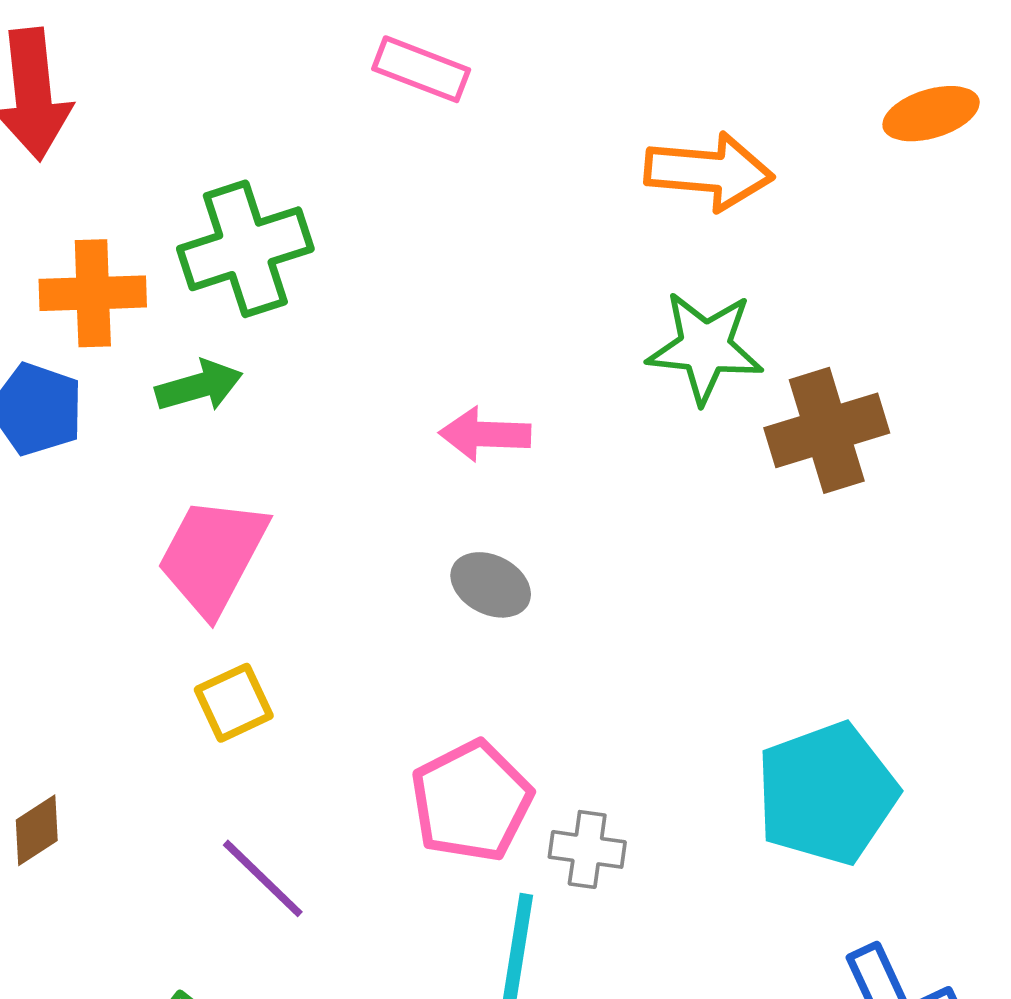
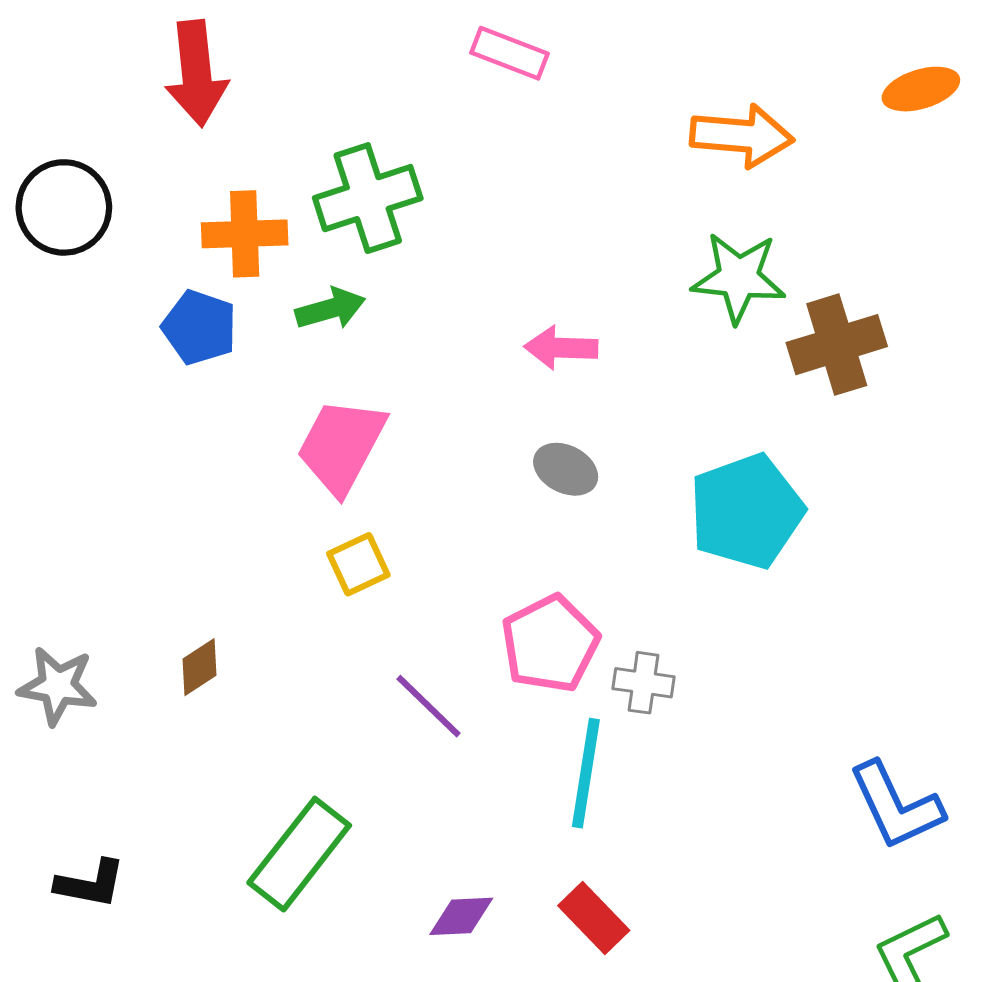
cyan pentagon: (827, 793) -> (746, 511), moved
purple line: (263, 878) -> (429, 706), moved

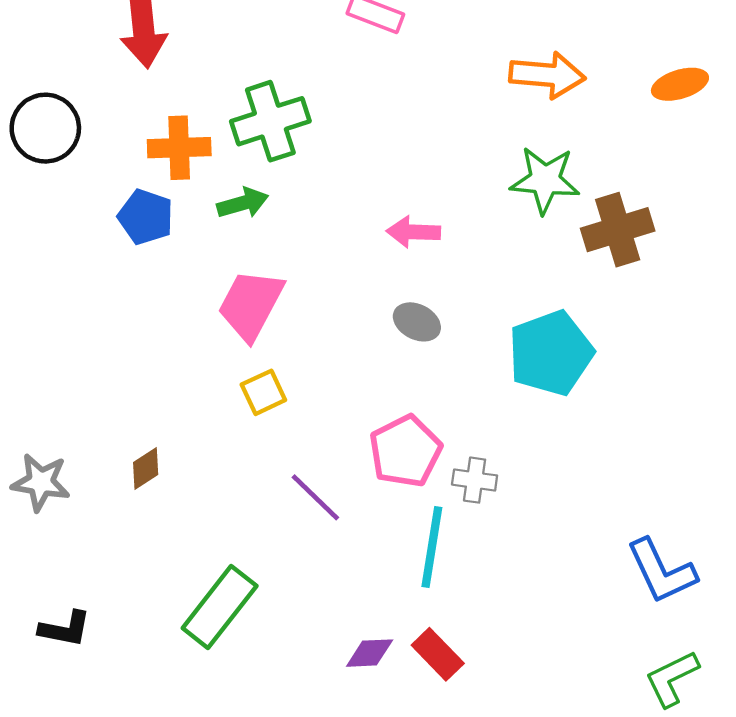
orange ellipse: (921, 89) -> (680, 84), moved
purple diamond: (461, 916) -> (370, 653), moved

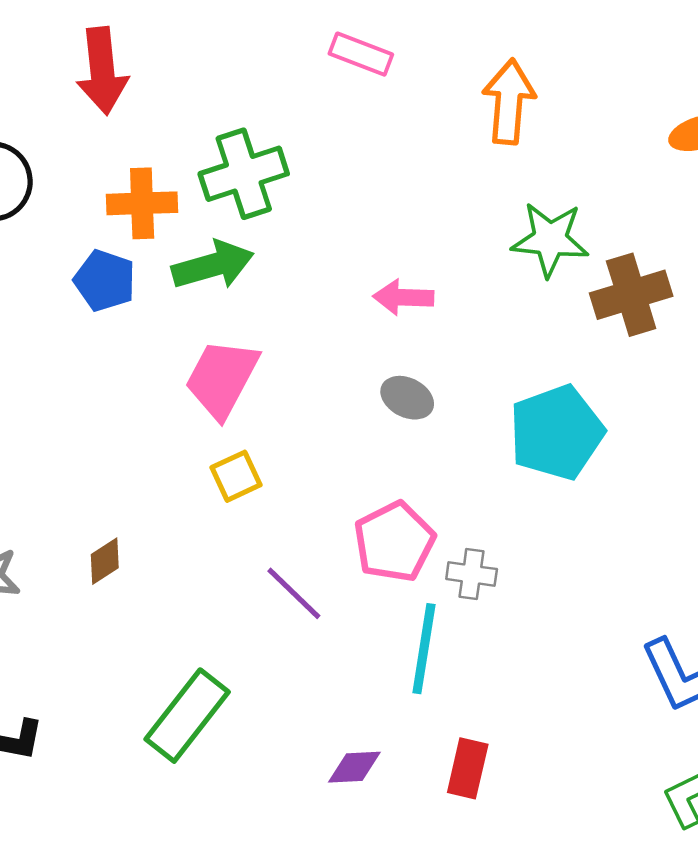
orange arrow: (547, 75) -> (509, 102), moved, turned -90
green arrow: (243, 203) -> (213, 265), size x1.4
red rectangle: (438, 654) -> (468, 768), moved, turned 57

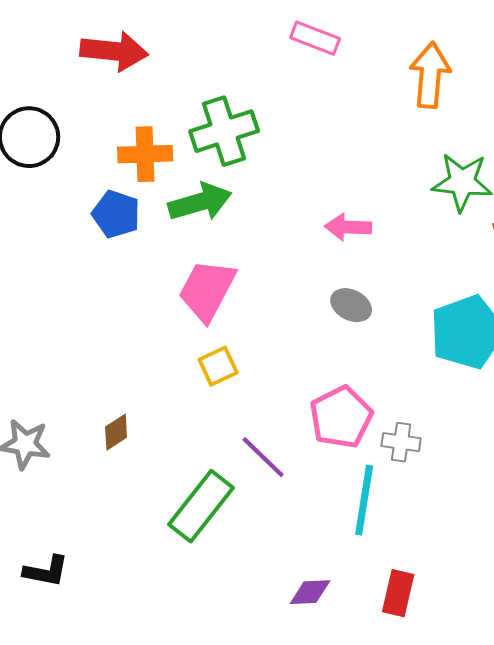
red arrow: (102, 71) -> (114, 51), turned -78
green rectangle: (187, 716) -> (201, 506), moved

